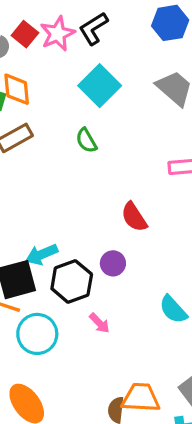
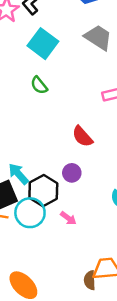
cyan arrow: (42, 254) -> (18, 174), turned 80
cyan circle: (37, 334) -> (30, 213), moved

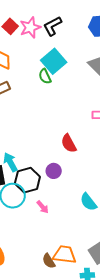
green semicircle: (39, 85) -> (45, 76), moved
brown semicircle: (90, 280) -> (49, 261), turned -42

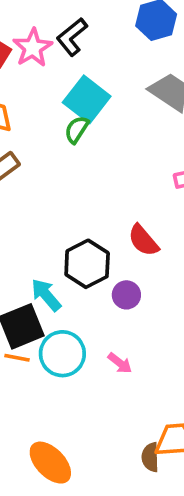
green semicircle: (45, 76) -> (77, 130), turned 70
black hexagon: (27, 180) -> (87, 264), moved
brown semicircle: (49, 261) -> (150, 457), turned 42

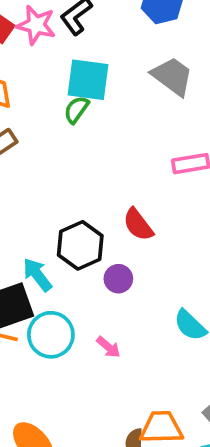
pink star: (33, 48) -> (36, 25), turned -30
cyan square: (87, 99) -> (88, 80), turned -33

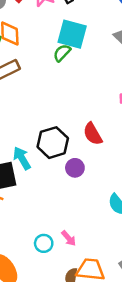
cyan circle: (51, 335) -> (44, 243), moved, size x0.6
pink arrow: (108, 347) -> (69, 238), moved

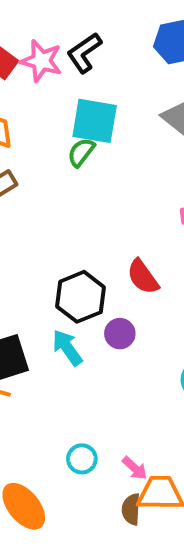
cyan arrow: (22, 158) -> (67, 348), moved
pink arrow: (69, 238) -> (135, 468), moved

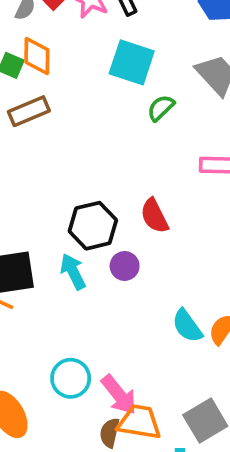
green semicircle: (81, 152) -> (161, 108), moved
cyan circle: (82, 459) -> (71, 378), size x1.4
pink arrow: (135, 468) -> (119, 395), size x1.6

